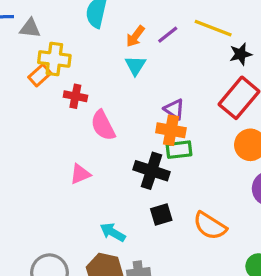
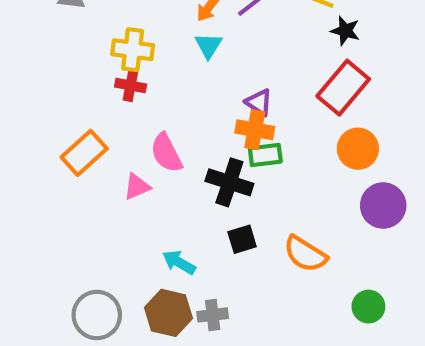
black star: (241, 54) -> (345, 31), turned 30
yellow cross: (54, 59) -> (133, 50), moved
orange rectangle: (40, 75) -> (84, 153), moved, size x1.5
pink semicircle: (103, 125) -> (166, 153), moved

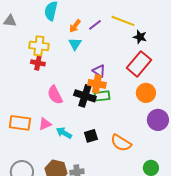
orange rectangle: (84, 153) -> (20, 123), moved, turned 50
black cross: (229, 182) -> (85, 96), moved
pink triangle: (137, 187) -> (45, 124), moved
cyan arrow: (179, 262) -> (64, 133), moved

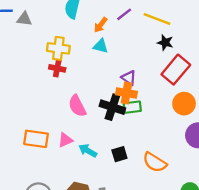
purple line: (95, 25) -> (124, 14), moved
black star: (140, 37) -> (165, 43), moved
cyan triangle: (75, 44) -> (101, 46), turned -48

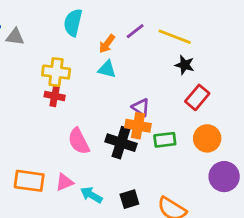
red rectangle: (176, 70) -> (197, 97), size x0.7
green rectangle: (132, 107) -> (165, 140), moved

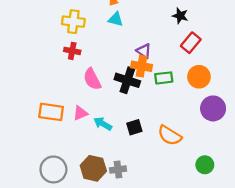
red cross: (55, 96) -> (72, 51), moved

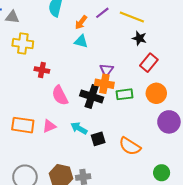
yellow cross: (73, 22) -> (23, 44), moved
purple triangle: (144, 51) -> (106, 70), turned 32
cyan arrow: (103, 124) -> (79, 128), moved

